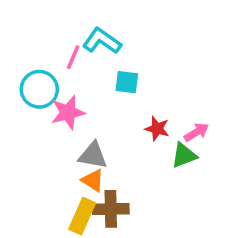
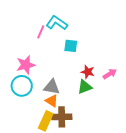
cyan circle: (39, 89) -> (22, 86), moved
pink star: (68, 112) -> (26, 65), moved
green triangle: (184, 155) -> (85, 87), moved

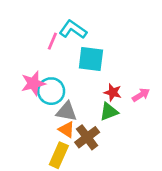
cyan square: (71, 46) -> (91, 59), size x1.5
cyan circle: (22, 86) -> (51, 91), moved
brown cross: (62, 117) -> (87, 137), moved, turned -36

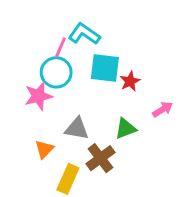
cyan circle: (51, 91) -> (56, 72), moved
red star: (113, 92) -> (130, 81), moved, turned 30
orange triangle: (67, 130) -> (44, 149), moved, turned 42

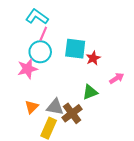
cyan L-shape: (84, 34) -> (37, 17), moved
gray triangle: (77, 129) -> (55, 107), moved

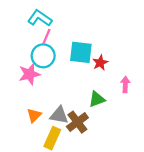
pink arrow: (117, 78) -> (125, 84), turned -56

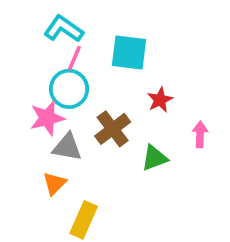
cyan square: (81, 52) -> (129, 53), moved
gray triangle: (59, 115) -> (67, 147), moved
brown cross: (77, 122) -> (113, 129), moved

